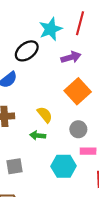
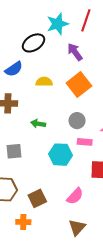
purple arrow: (71, 57) -> (75, 52), turned -114
yellow semicircle: (45, 115) -> (44, 82), moved, turned -56

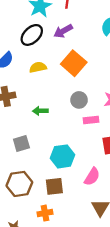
black ellipse: (33, 43) -> (32, 35), moved
purple arrow: (75, 52) -> (63, 31), turned -72
cyan hexagon: (61, 155) -> (63, 156), moved
brown square: (37, 198) -> (54, 186), turned 30

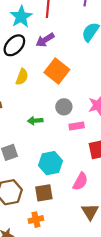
yellow semicircle: (38, 67) -> (22, 77), turned 126
green arrow: (40, 111) -> (35, 121), moved

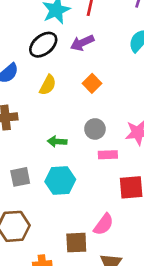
orange square: (57, 71) -> (92, 83), size x0.6
cyan hexagon: (50, 163) -> (60, 180), moved
brown square: (44, 193) -> (76, 243), moved

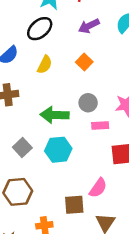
purple arrow: (82, 43) -> (89, 26), moved
green arrow: (57, 142) -> (55, 115), size x1.6
gray square: (20, 177) -> (22, 147), turned -30

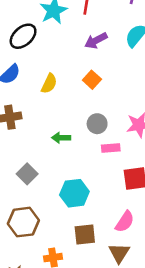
black ellipse: (40, 29) -> (23, 36), moved
green arrow: (55, 115) -> (61, 138), size x0.6
cyan hexagon: (58, 150) -> (74, 193), moved
pink semicircle: (98, 188) -> (125, 222), moved

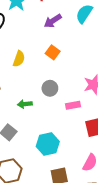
gray circle: (97, 124) -> (50, 88), moved
green arrow: (61, 138) -> (25, 104), moved

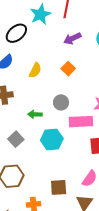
pink rectangle: (73, 105) -> (81, 122), size x1.6
cyan hexagon: (48, 144) -> (52, 139), moved

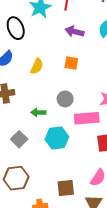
black ellipse: (16, 33) -> (16, 28), turned -70
purple arrow: (72, 39) -> (75, 32), turned 42
orange square: (68, 69) -> (71, 63), turned -32

